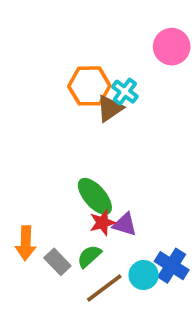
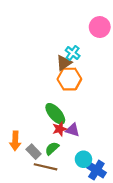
orange hexagon: (89, 86) -> (69, 79), moved
blue cross: (172, 266) -> (96, 170), moved
brown line: (104, 288) -> (46, 167), moved, turned 50

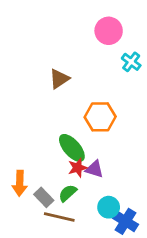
pink circle: (100, 27) -> (109, 31), moved
cyan cross: (73, 53) -> (131, 62), moved
brown triangle: (64, 63) -> (59, 79), moved
orange hexagon: (69, 79) -> (100, 117), moved

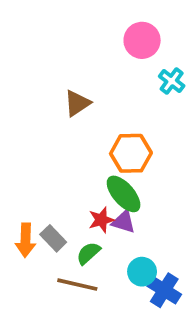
green ellipse: (72, 148) -> (124, 194), moved
gray rectangle: (44, 197) -> (53, 238), moved

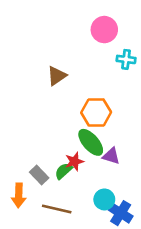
cyan cross: (172, 81) -> (126, 59), turned -30
purple triangle: (124, 222) -> (111, 156), moved
orange arrow: (25, 240) -> (19, 195), moved
green semicircle: (88, 253) -> (64, 171), moved

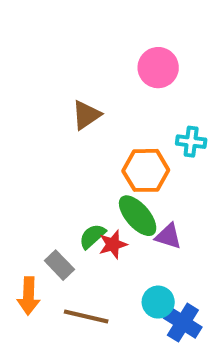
pink circle: (104, 30) -> (158, 68), moved
cyan cross: (126, 59) -> (191, 142), moved
green semicircle: (64, 171) -> (92, 236), moved

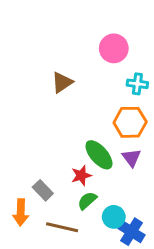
cyan cross: (191, 142) -> (137, 84), moved
orange hexagon: (146, 170) -> (130, 122), moved
green semicircle: (92, 236) -> (87, 201), moved
purple triangle: (168, 236) -> (132, 158), moved, turned 36

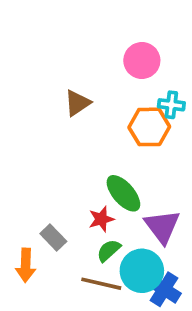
orange hexagon: (130, 122) -> (149, 127), moved
purple triangle: (132, 158) -> (162, 227), moved, size x1.5
cyan circle: (114, 217) -> (142, 271), size x1.5
brown line: (62, 227) -> (101, 284), moved

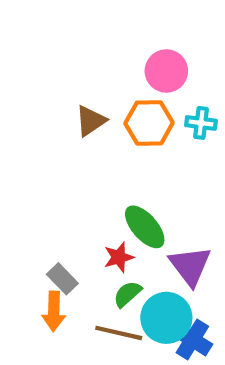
orange hexagon: (149, 127) -> (149, 123), moved
orange arrow: (26, 265) -> (54, 311), moved

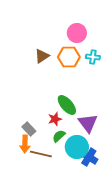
brown line: (119, 333) -> (41, 154), moved

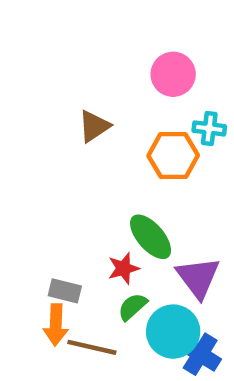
orange hexagon: (69, 57) -> (173, 156), moved
gray rectangle: (29, 129) -> (65, 291), turned -32

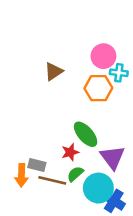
pink circle: (173, 74) -> (103, 56), moved
orange arrow: (56, 325) -> (22, 175), moved
brown line: (92, 347) -> (52, 180), moved

